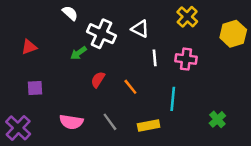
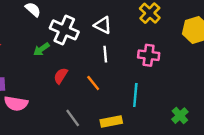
white line: (155, 58) -> (105, 54), moved
pink semicircle: (71, 122) -> (16, 103), moved

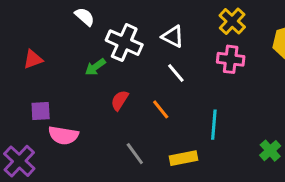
white line: (105, 54) -> (176, 73), turned -35
pink cross: (149, 55) -> (231, 59), moved

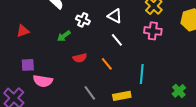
white cross: (124, 43) -> (83, 20), size x0.6
red semicircle: (120, 100) -> (80, 58), turned -136

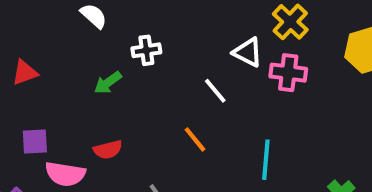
white triangle: (115, 16) -> (248, 52), moved
white cross: (83, 20) -> (146, 50), turned -32
red semicircle: (80, 58) -> (108, 150), moved

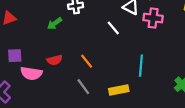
orange line: (195, 139) -> (87, 61), moved

